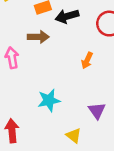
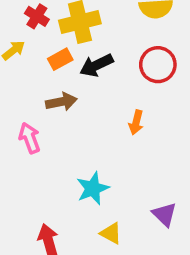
purple triangle: (97, 111) -> (164, 214), moved
yellow triangle: (74, 136) -> (111, 233), moved

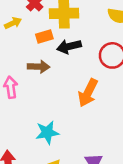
orange arrow: (136, 122) -> (88, 93), size x1.6

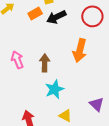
brown arrow: (39, 67) -> (45, 63), moved, turned -78

